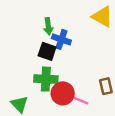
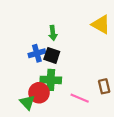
blue cross: (61, 39) -> (37, 53), moved, turned -35
red circle: (63, 93) -> (39, 93), moved

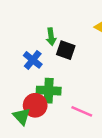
blue cross: (37, 53) -> (33, 60), turned -35
black square: (52, 55) -> (66, 50), moved

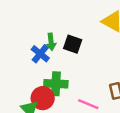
green arrow: (51, 37) -> (51, 42), moved

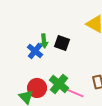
green cross: (56, 84) -> (59, 84), moved, turned 36

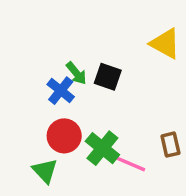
green arrow: (44, 41) -> (76, 73), turned -32
red circle: (37, 88) -> (64, 136), moved

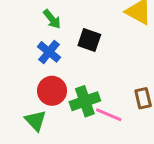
green arrow: (76, 73) -> (52, 19), moved
green cross: (102, 148) -> (85, 101), turned 32

